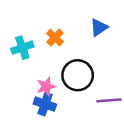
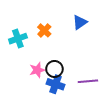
black circle: (78, 75) -> (54, 69), moved, size x0.7
blue cross: (45, 104) -> (55, 84), moved

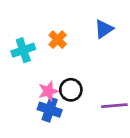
blue cross: (55, 84) -> (50, 110), moved

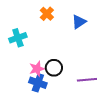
orange cross: (58, 40) -> (47, 14), moved

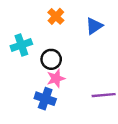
black circle: (54, 68) -> (51, 59), moved
pink star: (37, 69) -> (56, 78), moved

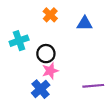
blue triangle: (94, 26) -> (85, 23), turned 35
blue cross: (45, 99) -> (41, 89), turned 30

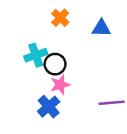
cyan cross: (19, 41) -> (36, 55), moved

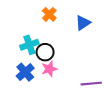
blue triangle: (101, 28) -> (83, 23), turned -35
blue cross: (49, 107) -> (25, 72), moved

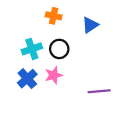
orange cross: (49, 14) -> (54, 16), turned -32
black circle: (45, 52) -> (59, 49), moved

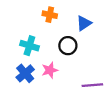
cyan cross: (32, 49) -> (29, 46), turned 36
black circle: (59, 49) -> (68, 46), moved

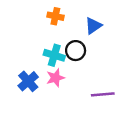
cyan cross: (29, 46) -> (54, 55), moved

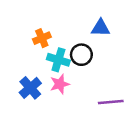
orange cross: (55, 16) -> (42, 38), moved, turned -35
blue triangle: (93, 26) -> (101, 28), turned 36

